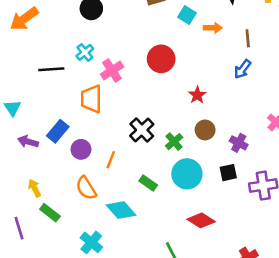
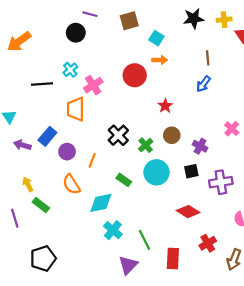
orange arrow: (213, 28) -> (160, 60), moved
cyan diamond: (121, 210) -> (101, 203), turned -60
red diamond: (201, 220) -> (188, 212), moved
cyan cross: (91, 242) -> (113, 230), moved

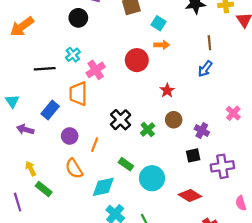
blue rectangle: (47, 136) -> (50, 110), moved
cyan circle: (156, 172) -> (152, 178), moved

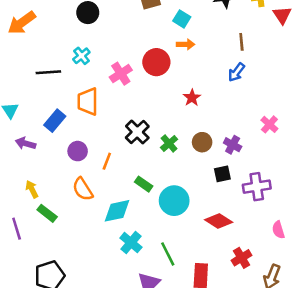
pink cross: (96, 70) -> (121, 74), moved
brown circle: (174, 120) -> (202, 142), moved

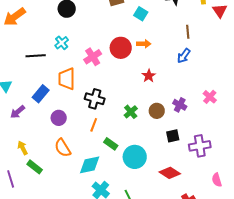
orange arrow: (186, 44) -> (144, 44), moved
black cross: (137, 132) -> (95, 99), moved, turned -30
purple arrow: (26, 143) -> (18, 112), turned -56
purple cross: (233, 145) -> (180, 105), moved
orange line: (107, 161) -> (94, 125), moved

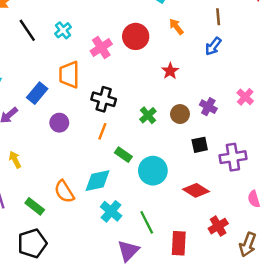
orange arrow: (144, 44) -> (176, 27), moved, turned -128
black line: (36, 56) -> (27, 30), moved, turned 60
orange semicircle: (63, 148) -> (64, 192), moved
green rectangle: (35, 167) -> (35, 206), moved

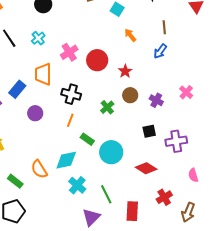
red circle: (136, 36) -> (97, 60), moved
brown circle: (180, 114) -> (130, 95), moved

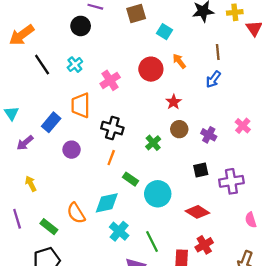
red circle: (97, 60) -> (151, 69), moved
red cross: (164, 197) -> (204, 245), moved

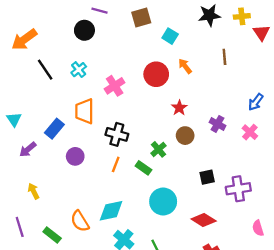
blue arrow: (213, 79) -> (256, 102), moved
purple cross: (209, 135) -> (217, 124), moved
green rectangle: (130, 179) -> (143, 168), moved

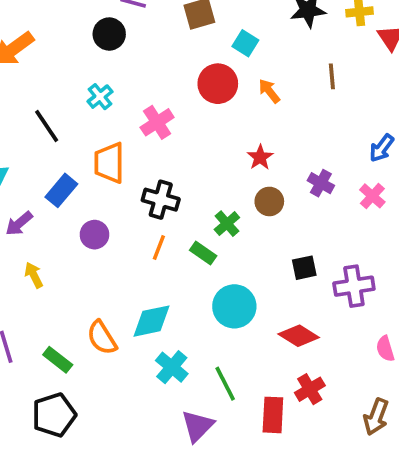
black line: (45, 70) -> (47, 126), moved
red circle: (156, 74) -> (218, 84), moved
yellow arrow: (34, 191) -> (34, 275), moved

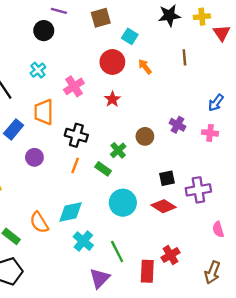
red star: (260, 157) -> (112, 99), moved
pink cross: (372, 196) -> (210, 133), turned -35
red diamond: (299, 336) -> (164, 206), moved

